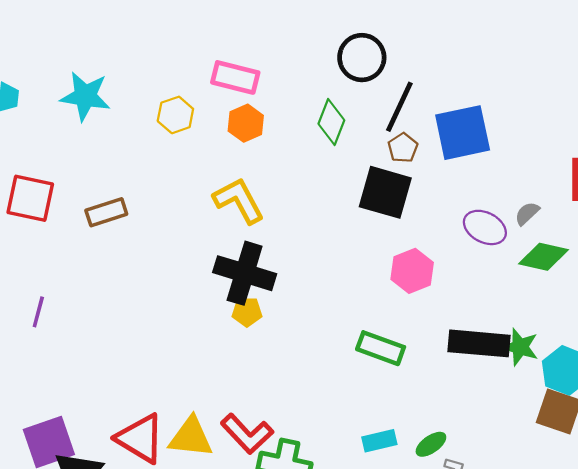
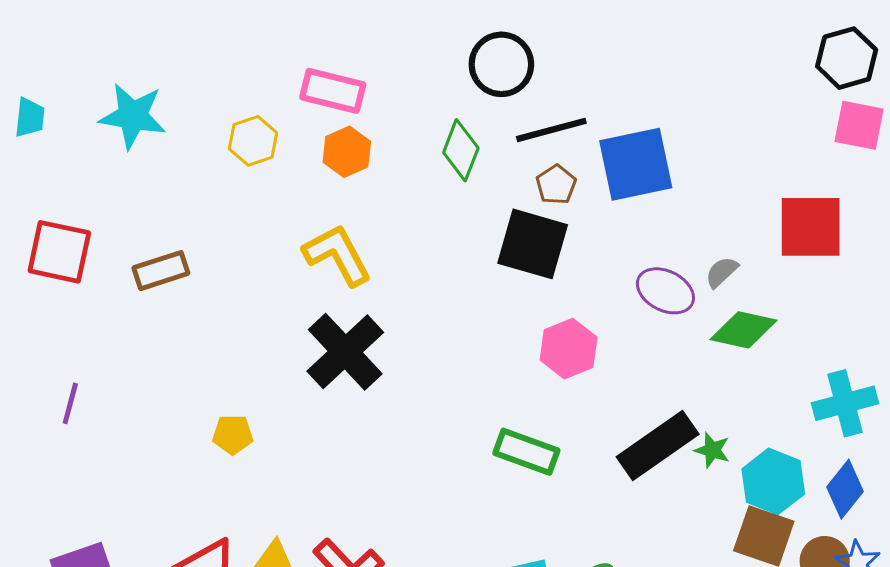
black line: (399, 107) -> (551, 130), turned 50
black cross: (245, 273) -> (345, 352), turned 30
yellow pentagon: (247, 312) -> (233, 435), moved
black rectangle: (479, 343) -> (658, 445), turned -40
green star: (520, 347) -> (712, 450), size x0.7

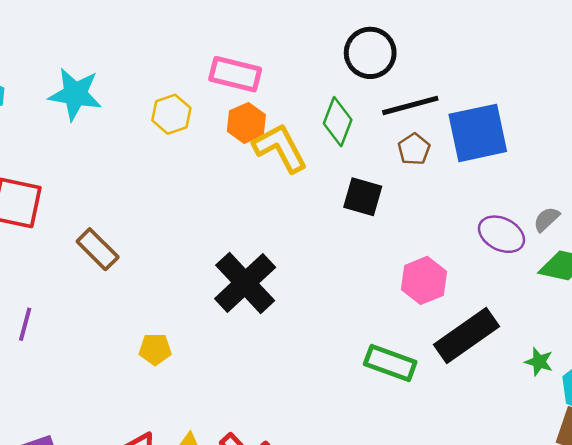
black square: (533, 244) -> (363, 197), moved, size x0.7
yellow L-shape: (337, 255) -> (280, 148), moved
brown rectangle: (161, 271) -> (98, 249), moved, turned 63
black rectangle: (658, 445) -> (466, 335), moved

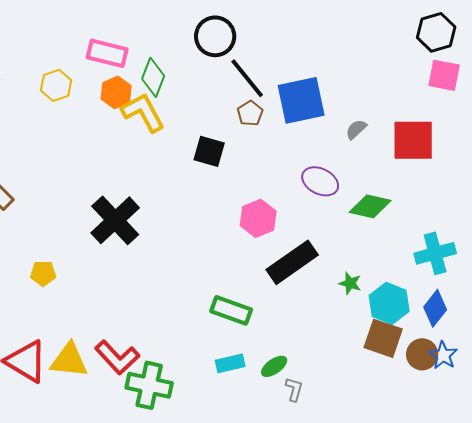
black line: (410, 105) -> (247, 78), turned 66
green diamond: (338, 122) -> (153, 77), moved
gray semicircle: (546, 219) -> (356, 129), moved
green rectangle: (390, 363) -> (231, 310), moved

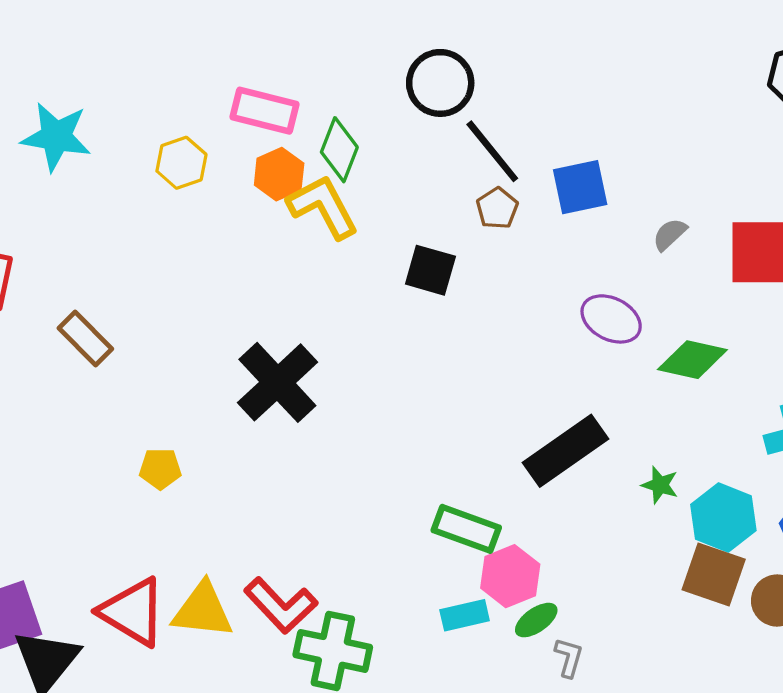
blue square: (301, 100) -> (580, 187), size x0.7
pink hexagon: (258, 218) -> (510, 576), moved

